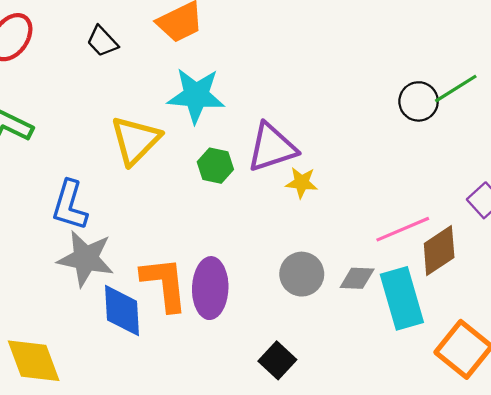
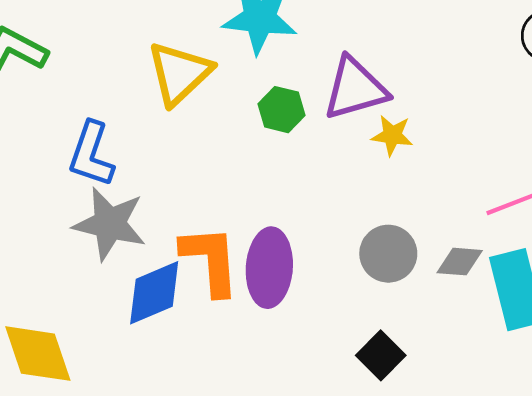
blue diamond: (122, 311) -> (154, 293), turned 68
black square: (277, 360) -> (381, 355), moved

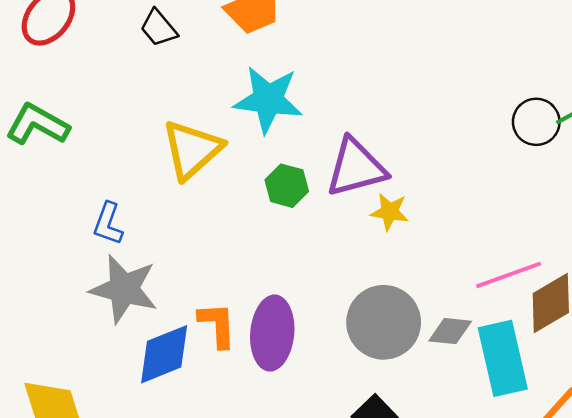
blue L-shape: (91, 154) -> (108, 224), size x0.7
gray circle: (388, 254) -> (384, 322), size x1.4
orange L-shape: (210, 260) -> (217, 325), size x0.7

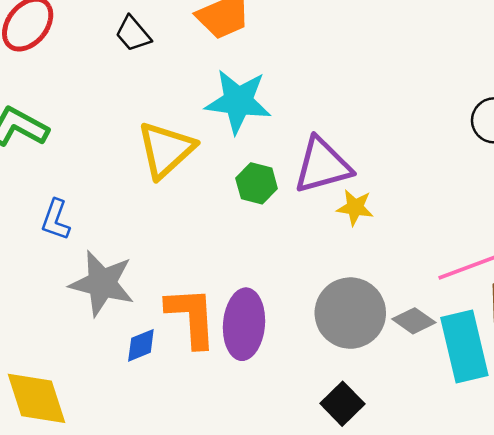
blue L-shape: (108, 224) -> (56, 220), moved
orange L-shape: (217, 325) -> (191, 317), size x1.4
gray diamond: (450, 331) -> (414, 321), turned 30
blue diamond: (164, 354) -> (141, 345), size x0.6

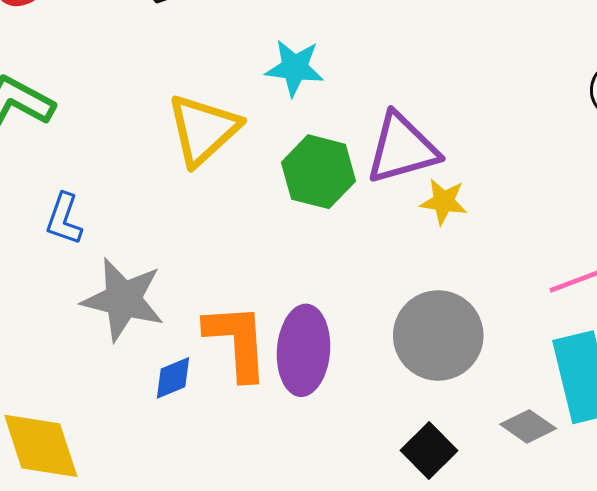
cyan star: (238, 101) -> (295, 68), size x0.7
green hexagon: (257, 183) -> (318, 172), size x1.4
gray diamond: (414, 321) -> (528, 426), moved

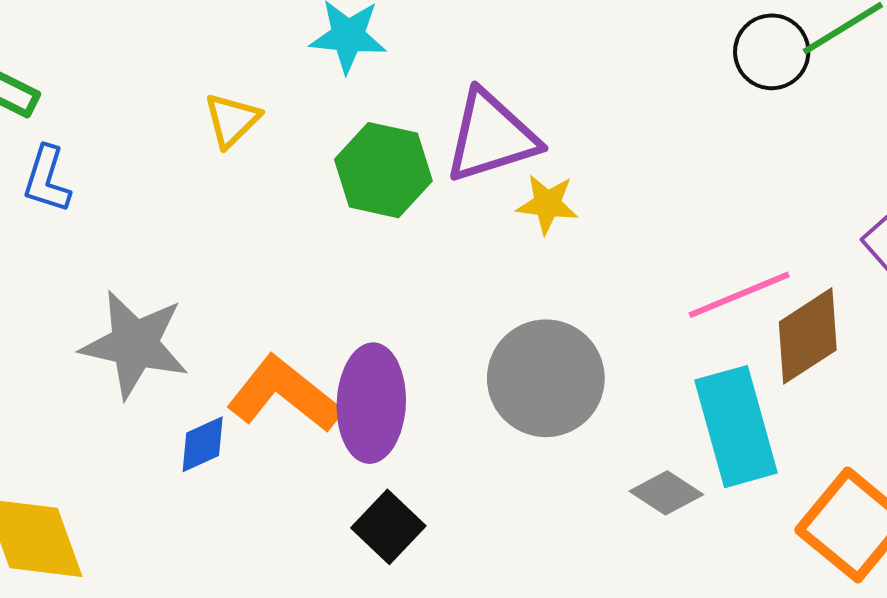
yellow triangle: (203, 130) -> (232, 120), size x0.6
blue L-shape: (64, 219) -> (47, 179), moved
orange L-shape: (237, 341) -> (284, 394), turned -46
black square: (429, 450) -> (388, 527), moved

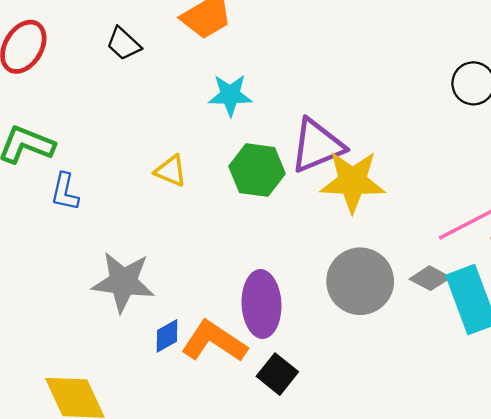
yellow triangle: (232, 120) -> (171, 171), moved, turned -48
yellow star: (547, 204) -> (352, 181), size x1.8
orange L-shape: (284, 394) -> (214, 342), moved
gray diamond: (666, 493) -> (430, 278), moved

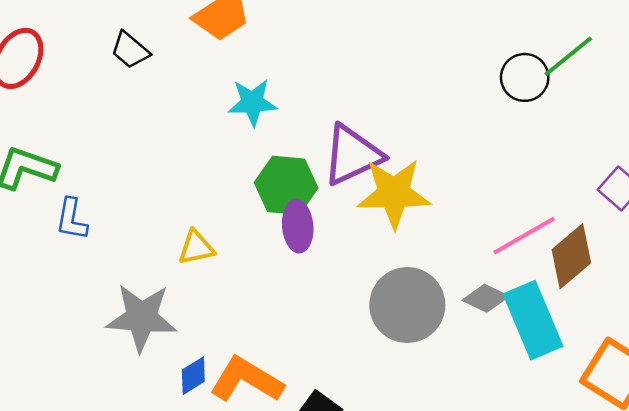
yellow triangle: (171, 171) -> (196, 248), moved, turned -32
purple ellipse: (261, 304) -> (298, 226), moved, size x0.7

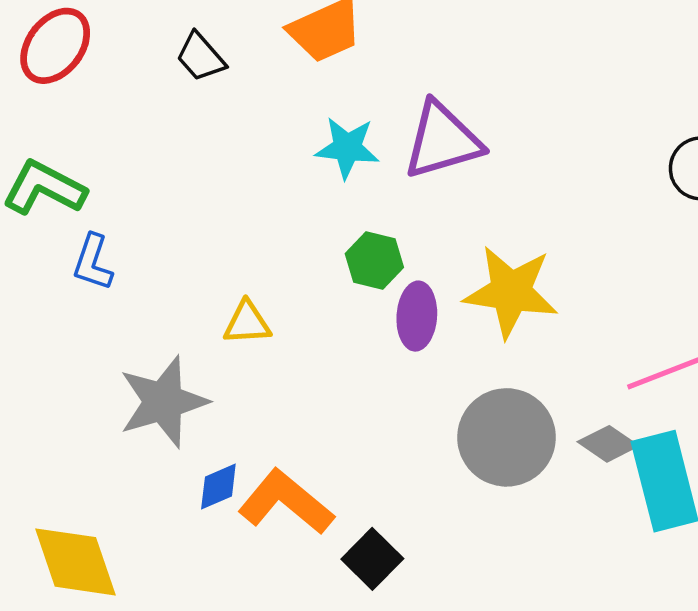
purple triangle: (352, 155) -> (442, 140), moved
green hexagon: (286, 185) -> (374, 260), size x0.7
purple ellipse: (298, 226) -> (417, 316), moved
gray star: (141, 317) -> (163, 402), turned -30

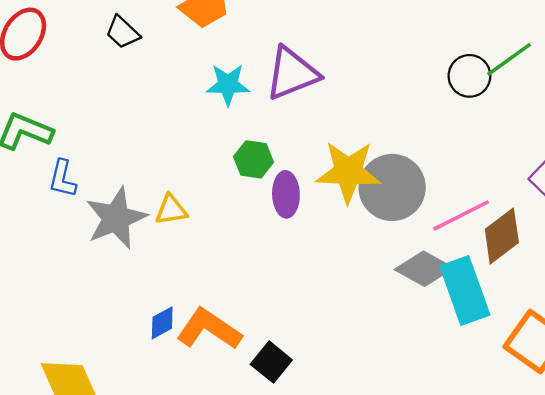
gray star: (163, 402) -> (116, 218), moved
gray circle: (506, 437) -> (392, 187), moved
gray diamond: (608, 444) -> (424, 269), size x1.4

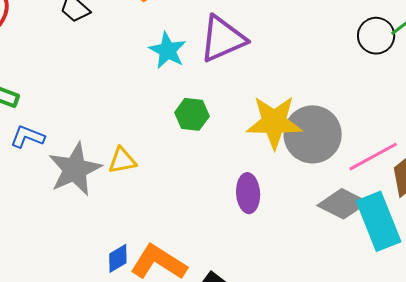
cyan star: (228, 85) -> (168, 50), turned 30
blue L-shape: (63, 179) -> (27, 137), turned 100
purple ellipse: (286, 194) -> (248, 193), moved

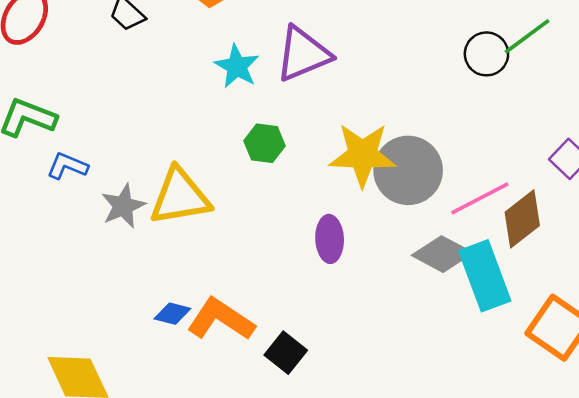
yellow triangle: (122, 160) -> (180, 197), size x1.8
gray star: (75, 169) -> (123, 206), size x0.7
blue diamond: (118, 258) -> (172, 314), turned 44

